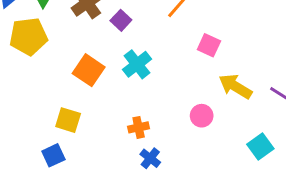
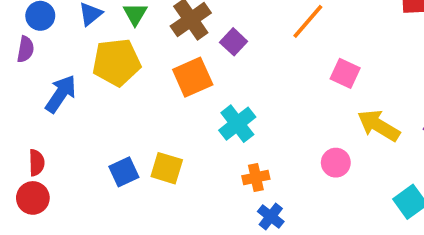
cyan cross: (137, 64) -> (237, 124), moved
orange square: (89, 70) -> (193, 77), moved, turned 32
blue square: (53, 155) -> (124, 172), moved

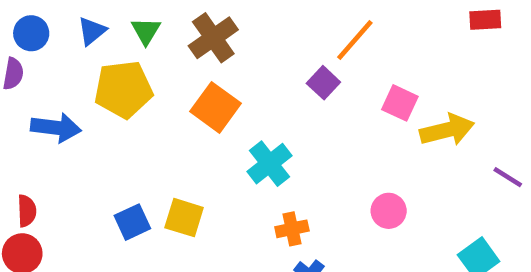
purple square: (234, 42) -> (323, 83), moved
orange square: (193, 77) -> (216, 107), turned -30
blue arrow: (61, 94) -> (56, 128), turned 63
yellow arrow: (379, 125) -> (447, 130), moved, turned 135

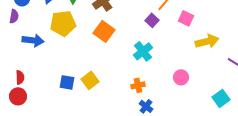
pink square: (400, 103) -> (186, 18), moved
cyan cross: (269, 164) -> (143, 51), moved
yellow square: (184, 218) -> (90, 80), turned 36
blue square: (132, 222) -> (67, 82), turned 35

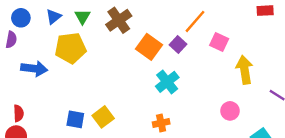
orange square: (104, 31) -> (149, 47), moved
yellow arrow: (207, 41) -> (245, 70), turned -85
pink circle: (181, 77) -> (230, 111), moved

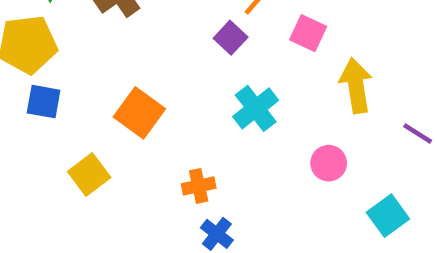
orange square: (149, 47) -> (139, 113), moved
cyan cross: (167, 82) -> (256, 108), moved
blue square: (75, 119) -> (44, 102), moved

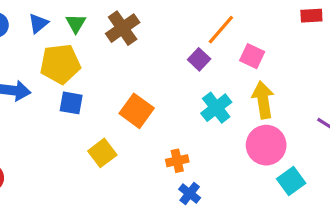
yellow arrow: (356, 86) -> (263, 100), moved
pink circle: (329, 163) -> (266, 145), size x1.6
cyan square: (388, 216) -> (291, 181), moved

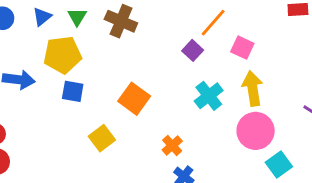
brown cross: (123, 28) -> (121, 21), turned -32
orange cross: (177, 161) -> (172, 145), turned -30

